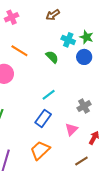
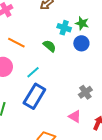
cyan line: (49, 95) -> (33, 72), moved
blue rectangle: (43, 118) -> (34, 96), moved, size x1.4
pink triangle: (71, 129) -> (75, 116), turned -40

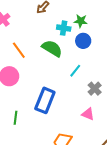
orange line: (16, 43) -> (19, 50), turned 36
green semicircle: (49, 46) -> (52, 48), size x1.5
cyan line: (33, 72) -> (75, 71), moved

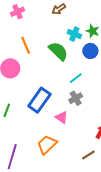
gray cross: (95, 89) -> (76, 98), moved
pink triangle: (88, 114) -> (62, 117), moved

